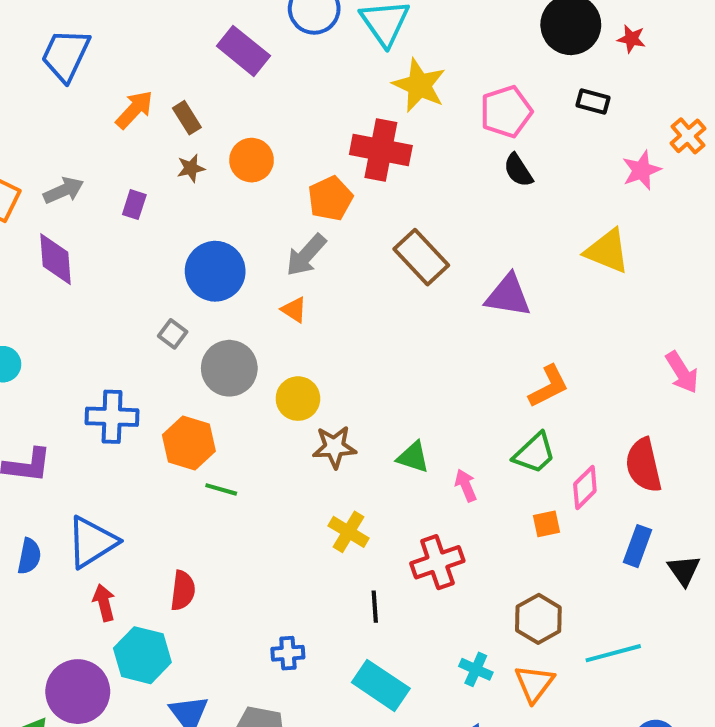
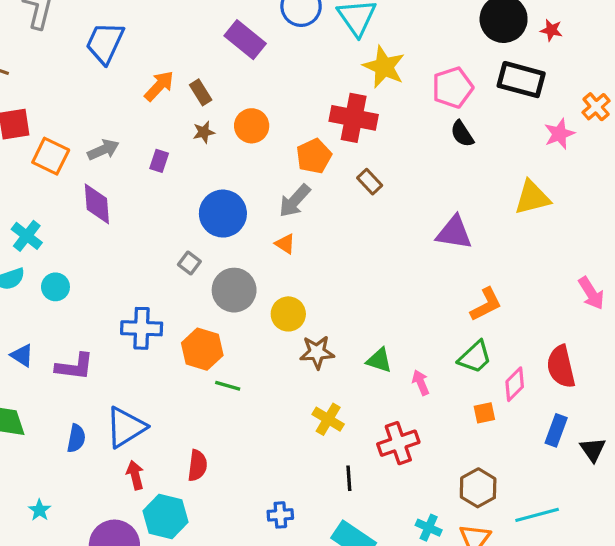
black rectangle: (593, 101) -> (521, 80), size x1.8
yellow triangle: (607, 251) -> (532, 198), turned -36
brown rectangle: (421, 257) -> (370, 182), moved, size x0.6

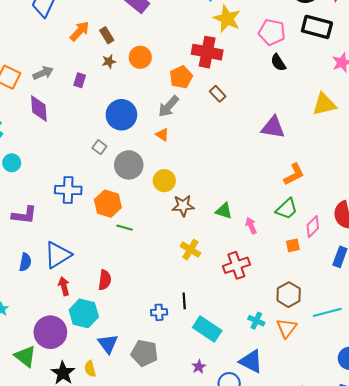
pink pentagon: (453, 88) -> (272, 32), turned 30
black line: (349, 478) -> (184, 301), moved

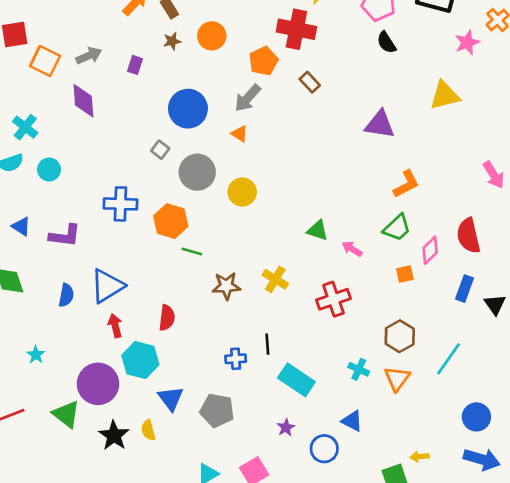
brown star: (183, 206) -> (226, 286), moved
pink arrow: (251, 226) -> (352, 249), turned -35
cyan line: (327, 312) -> (449, 359), turned -40
blue triangle: (251, 361) -> (352, 421), size x0.7

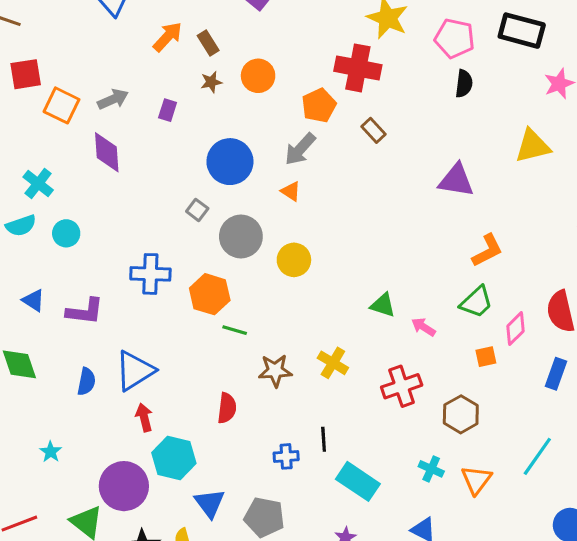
black semicircle: (386, 42) -> (464, 84), turned -140
red semicircle: (167, 318) -> (227, 408), moved
brown hexagon: (400, 336) -> (461, 414), moved

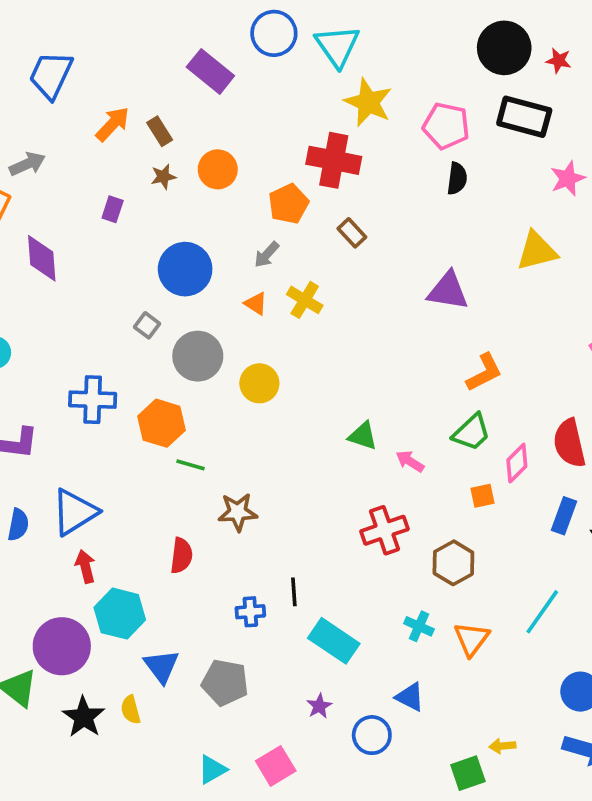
gray arrow: (113, 99) -> (27, 164), moved
gray arrow: (300, 149) -> (267, 255), size x0.7
yellow cross: (333, 363) -> (305, 300), moved

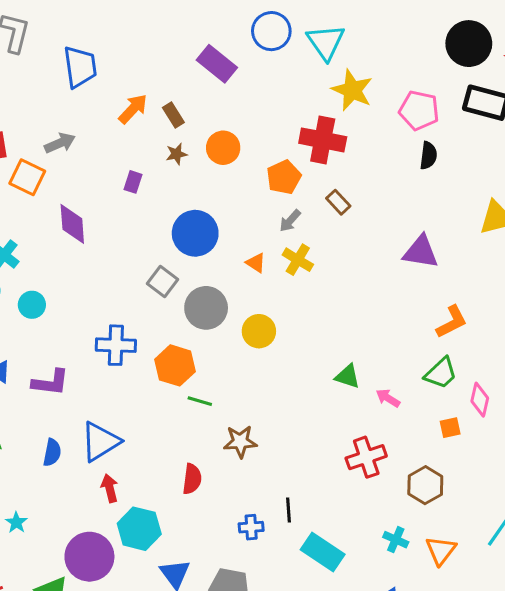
blue trapezoid: (51, 75) -> (80, 67), turned 147
gray arrow: (267, 255) -> (290, 221), moved
gray square: (147, 325) -> (163, 281), size x1.4
pink diamond: (517, 463) -> (480, 400), turned -32

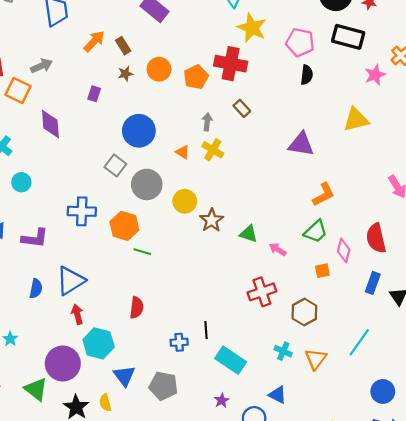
orange pentagon: (284, 177) -> (196, 77), moved
gray arrow: (290, 221) -> (207, 122), turned 144
brown star: (240, 442) -> (212, 220), moved, turned -30

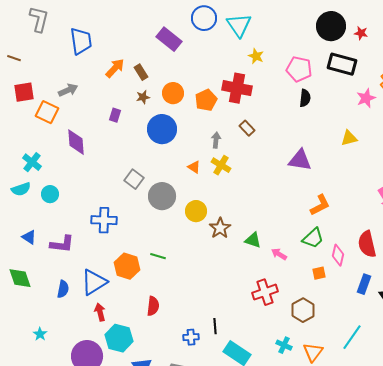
yellow star: (252, 28) -> (256, 56), size x0.6
yellow triangle: (356, 120) -> (349, 138), size x0.7
blue circle: (139, 131) -> (162, 129), moved
orange hexagon: (124, 226) -> (127, 266), moved

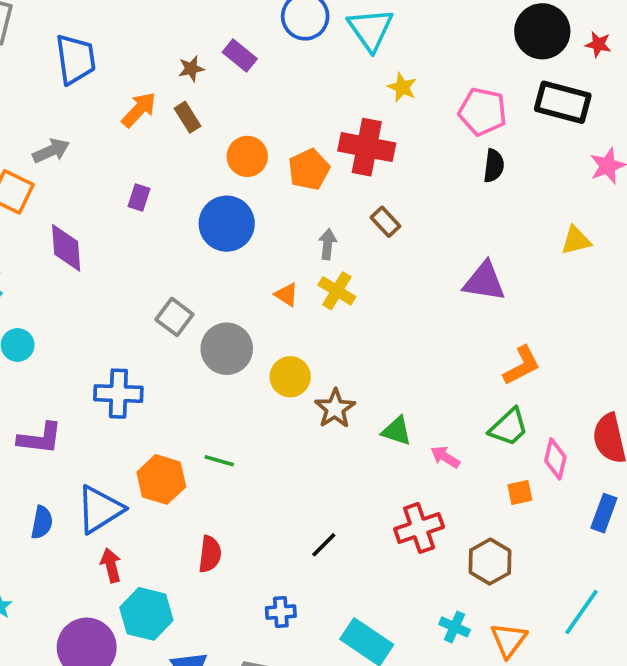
purple rectangle: (169, 39) -> (240, 56), size x0.7
brown star: (143, 97) -> (191, 69), moved
black line: (215, 326) -> (324, 545), moved, turned 49

